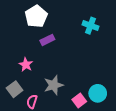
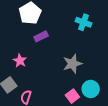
gray star: (54, 85) -> (72, 64), moved

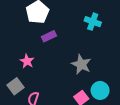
gray star: (72, 64) -> (81, 64), turned -30

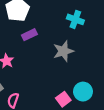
gray star: (81, 64) -> (63, 51), moved, turned 30

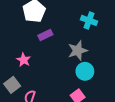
cyan circle: (83, 92) -> (85, 71), moved

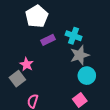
cyan cross: (89, 20) -> (74, 36), moved
gray square: (12, 85) -> (17, 79), moved

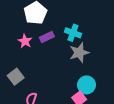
pink star: (27, 64) -> (25, 41), moved
cyan circle: (87, 76) -> (87, 85), moved

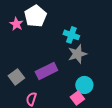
purple rectangle: (47, 37) -> (46, 71), moved, size x1.5
pink star: (25, 41) -> (16, 24), moved

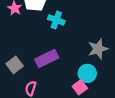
cyan cross: (71, 35) -> (56, 20), moved
gray star: (77, 54) -> (98, 49), moved

